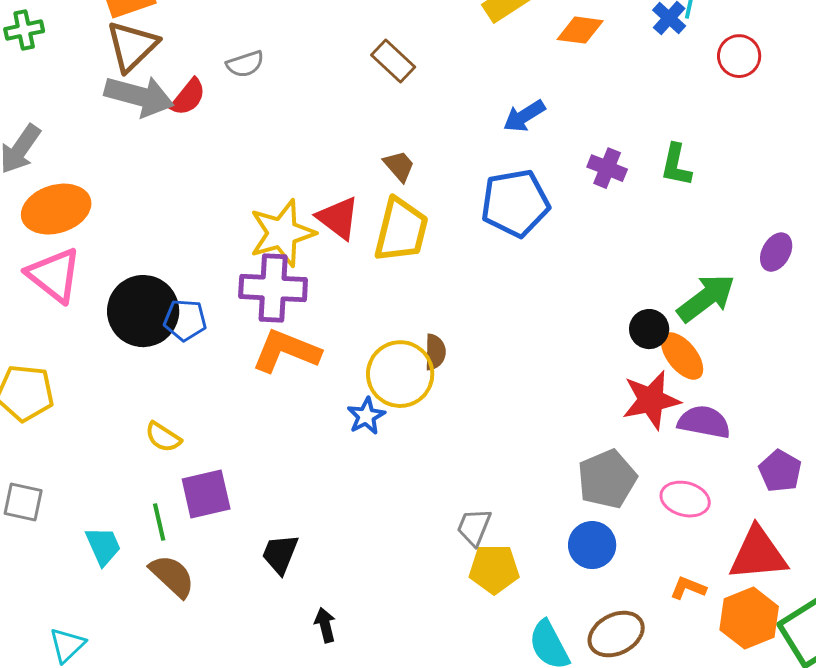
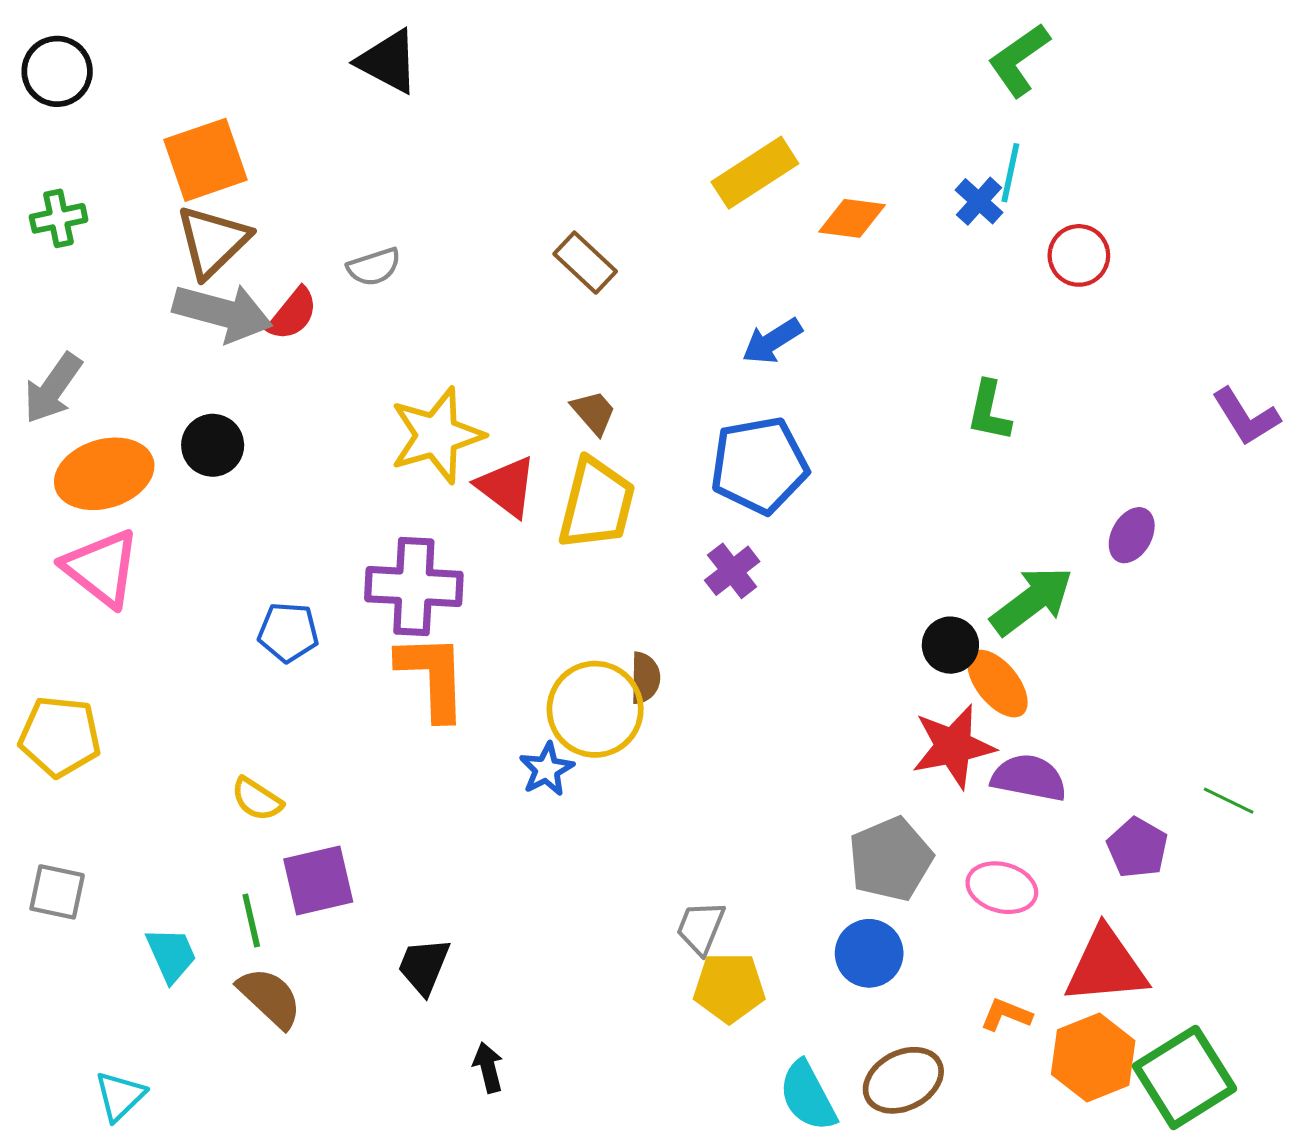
purple cross: (607, 168) -> (732, 571), moved, turned 30
yellow star: (282, 233) -> (437, 435), moved
black circle: (143, 311) -> (213, 445), moved, size x0.6
orange L-shape: (286, 351) -> (432, 676), turned 66

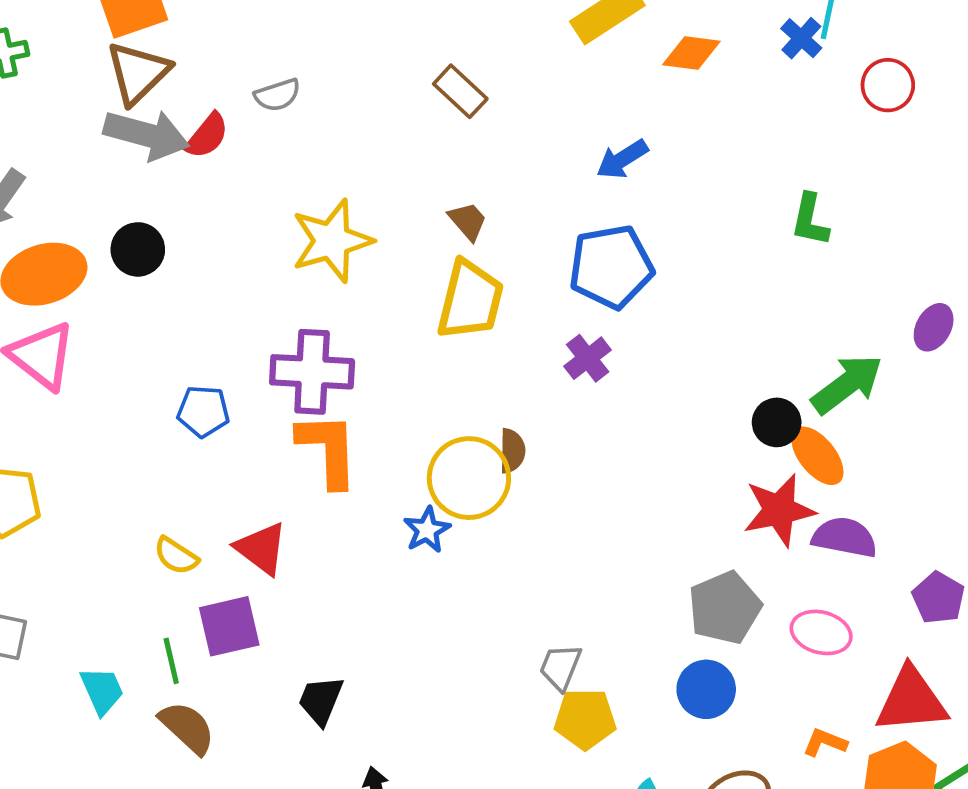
red triangle: (507, 487) -> (261, 548), moved

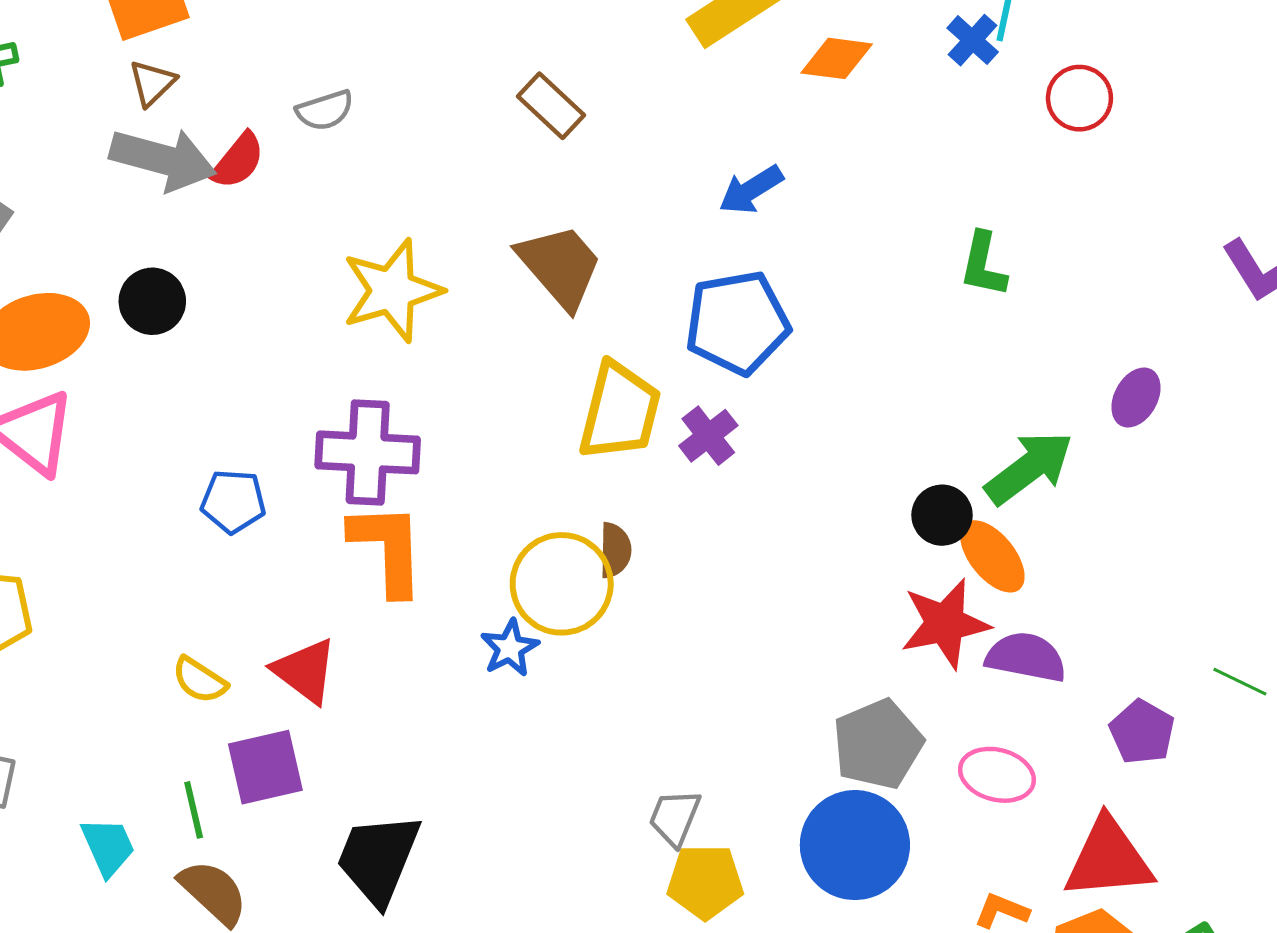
brown triangle: (138, 73) -> (152, 83), size x0.6
brown trapezoid: (468, 221) -> (560, 266), size x1.8
yellow trapezoid: (470, 300) -> (620, 411), moved
blue circle: (706, 689) -> (855, 845), size x1.5
black trapezoid: (321, 700) -> (378, 859), size x1.5

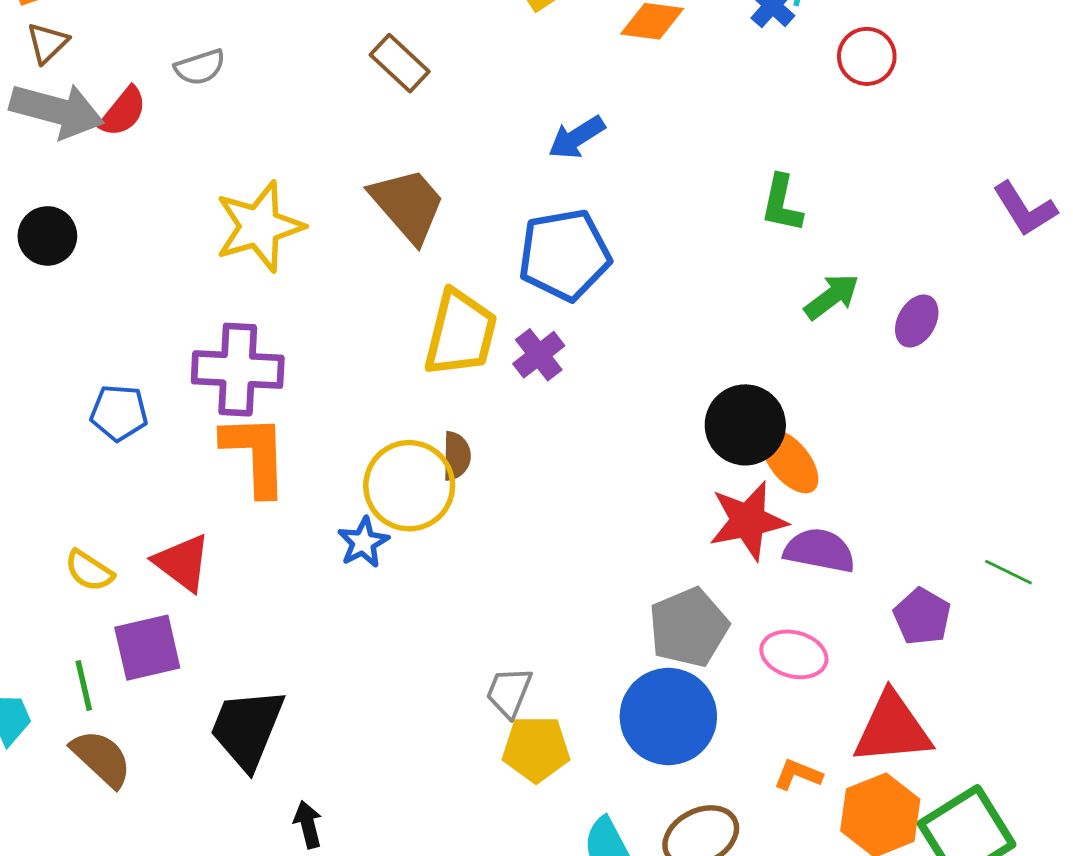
green arrow: (1029, 468) -> (832, 297), moved, size x0.7
black circle: (942, 515) -> (745, 425), size x1.5

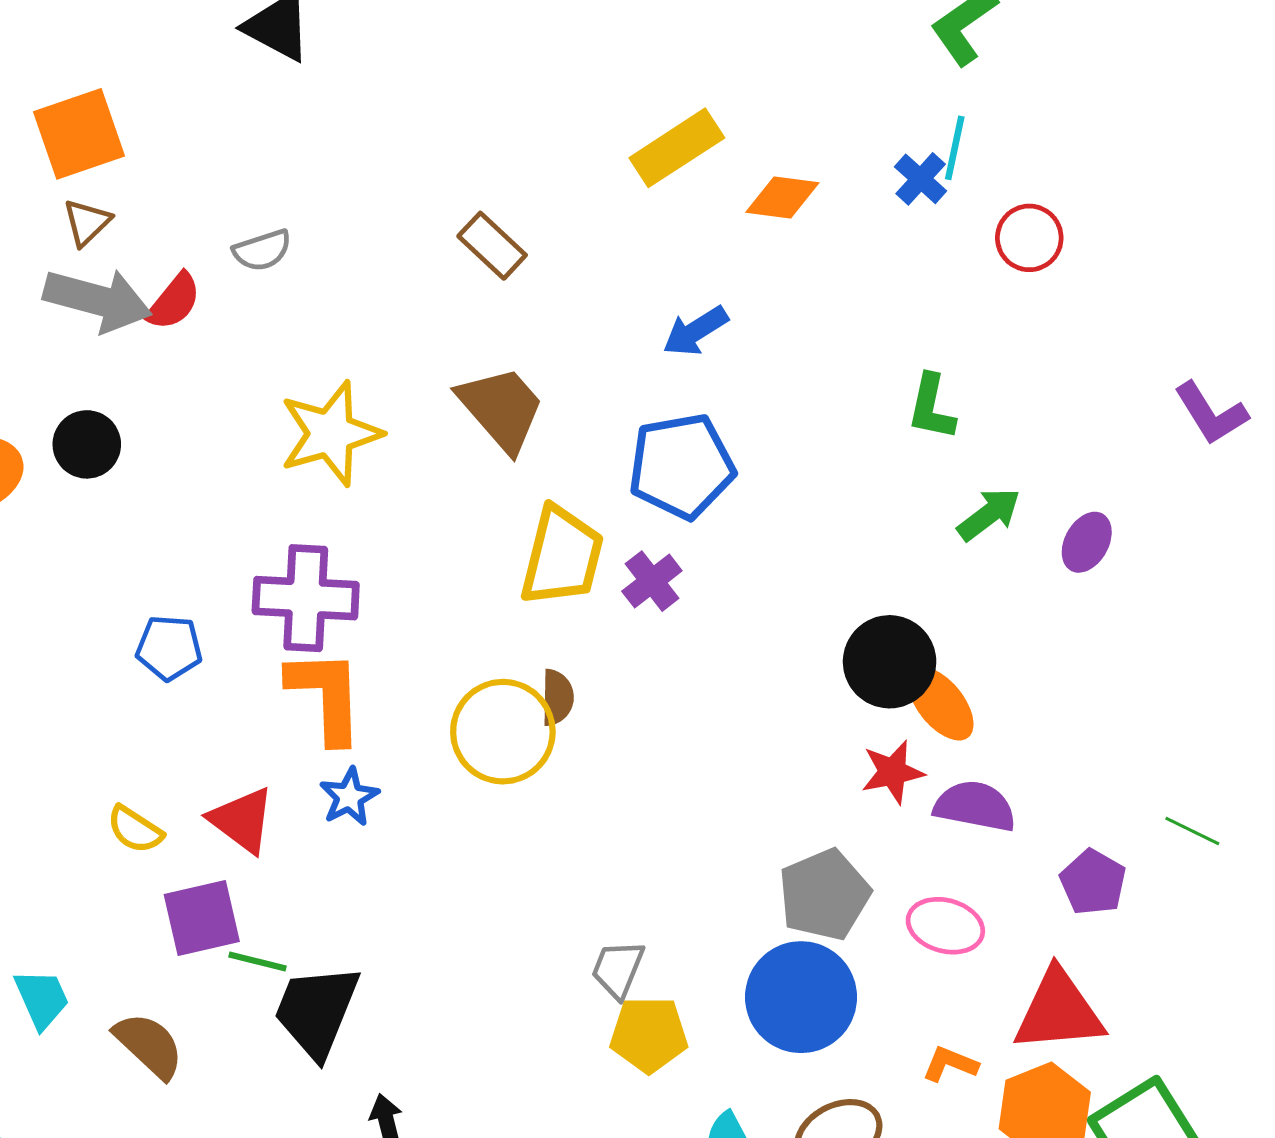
red star: (748, 521) -> (893, 772), size x0.7
blue star: (363, 542) -> (349, 797), moved
green line: (84, 685) -> (258, 961), moved, turned -63

